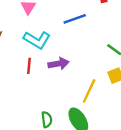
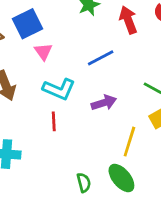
purple arrow: (59, 64) -> (104, 103), moved

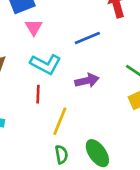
yellow line: (129, 142) -> (60, 121), moved

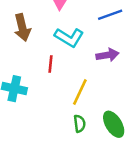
red line: (38, 94) -> (50, 64), moved

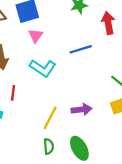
purple arrow: (107, 55) -> (82, 109), moved
red line: (50, 64) -> (13, 93), moved

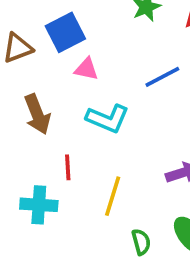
pink triangle: (36, 36) -> (86, 69), turned -42
yellow line: (50, 118) -> (113, 196), moved

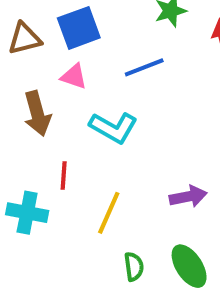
pink triangle: (86, 69) -> (74, 76), moved
blue line: (162, 77) -> (144, 67), moved

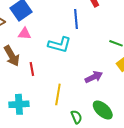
blue line: (144, 67) -> (76, 19), moved, turned -60
cyan L-shape: (113, 128) -> (60, 45), moved
red line: (64, 176) -> (32, 69), moved

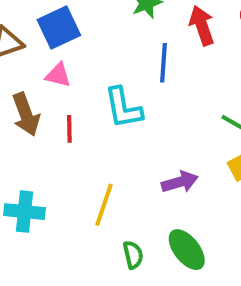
cyan L-shape: (60, 45) -> (123, 108), turned 55
red line: (32, 69) -> (69, 129), moved

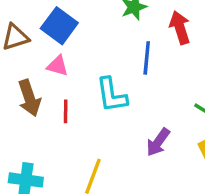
blue square: (59, 28) -> (59, 26), turned -30
purple arrow: (180, 182) -> (158, 142), moved, turned 140

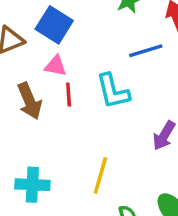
blue line: (147, 58) -> (146, 51), turned 72
red line: (66, 111) -> (69, 94), moved

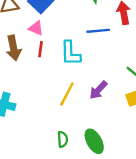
yellow line: (100, 175) -> (67, 94), moved

